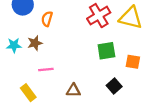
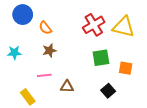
orange semicircle: (47, 19) -> (45, 28), turned -56
brown star: (35, 43) -> (49, 51), moved
brown triangle: (73, 90) -> (67, 87), moved

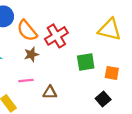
red cross: (94, 25) -> (56, 36), moved
orange semicircle: (45, 28) -> (27, 31), size x1.5
black square: (108, 91) -> (103, 99), moved

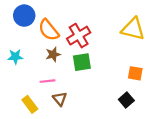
green square: (86, 62) -> (82, 62), moved
brown triangle: (50, 92) -> (60, 99), moved, turned 48

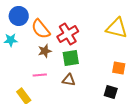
cyan star: (15, 57) -> (11, 40), moved
brown triangle: (60, 99) -> (69, 80), moved, turned -40
black square: (126, 100) -> (111, 92), turned -32

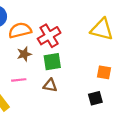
orange semicircle: (41, 29) -> (20, 30), turned 115
black square: (111, 92) -> (95, 98), turned -32

